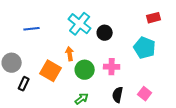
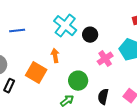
pink cross: (112, 67) -> (105, 59), moved, turned -35
green circle: (85, 70) -> (78, 81), moved

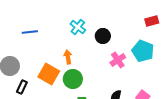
cyan cross: (65, 26) -> (78, 27), size x0.7
green circle: (78, 81) -> (73, 79), moved

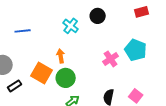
red rectangle: (152, 21) -> (142, 12), moved
black circle: (103, 36) -> (98, 16), moved
black rectangle: (22, 87) -> (15, 86), turned 32

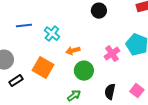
cyan cross: (71, 26) -> (52, 34), moved
orange arrow: (61, 56) -> (73, 51), moved, turned -96
green circle: (66, 78) -> (84, 71), moved

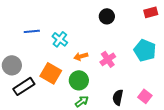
pink cross: (112, 54) -> (108, 59), moved
green circle: (84, 71) -> (79, 80), moved
black rectangle: (16, 81) -> (24, 86), size x1.5

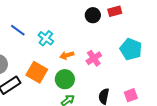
red rectangle: (151, 12) -> (115, 11), moved
blue line: (32, 31) -> (18, 30), turned 42
pink square: (145, 96) -> (131, 95), turned 32

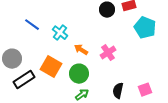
cyan pentagon: (131, 49) -> (145, 28), moved
orange arrow: (67, 55) -> (81, 50), turned 48

